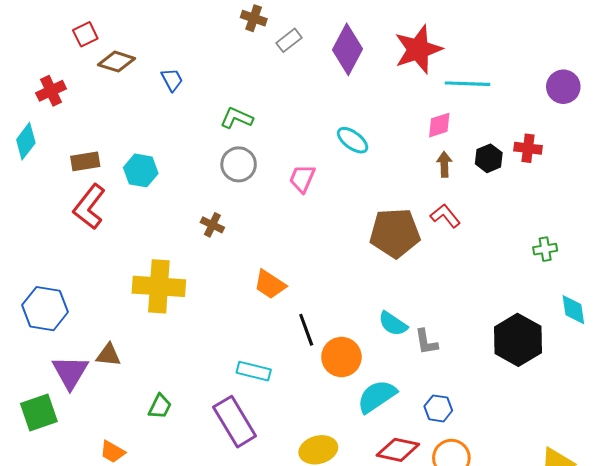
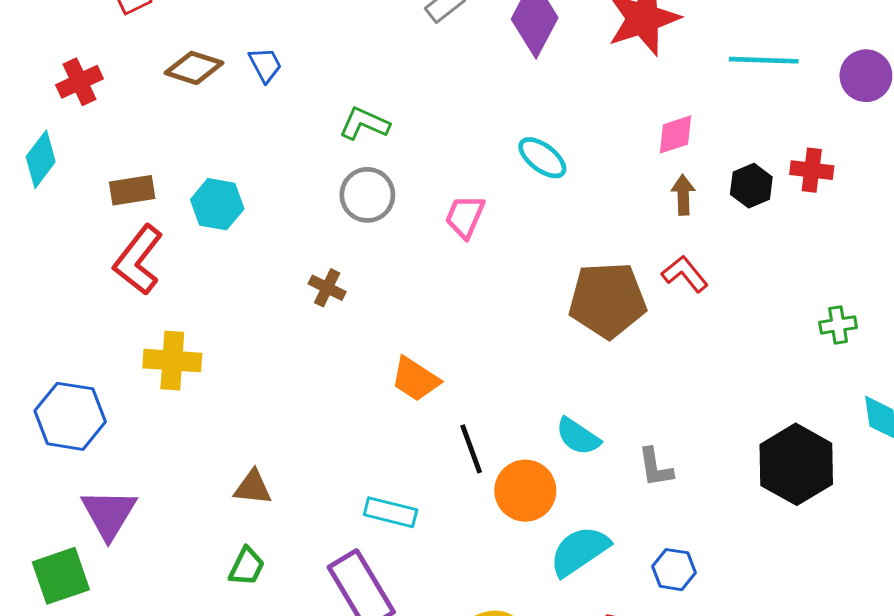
brown diamond: (117, 62) -> (194, 68), moved
cyan line: (468, 84) -> (764, 60), moved
yellow cross: (159, 286) -> (172, 361), moved, size x0.7
cyan semicircle: (393, 324) -> (578, 436), moved
brown triangle: (108, 355) -> (253, 488), moved

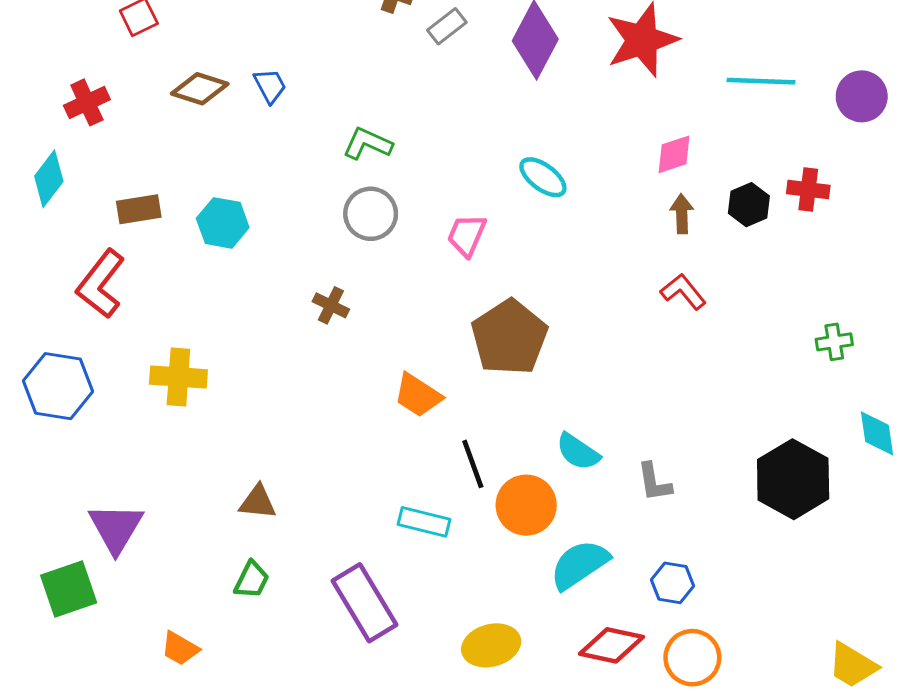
red L-shape: (138, 260) -> (101, 284), moved
brown pentagon: (607, 300) -> (509, 337), moved, turned -30
blue hexagon: (70, 416) -> (58, 386), moved
cyan rectangle: (391, 512) -> (424, 522), moved

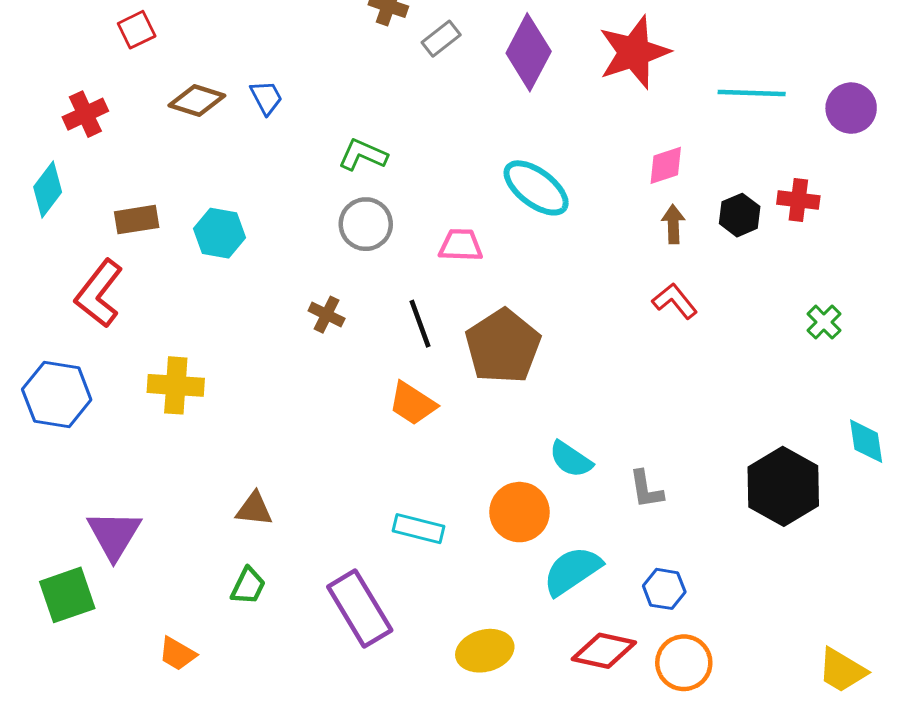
cyan ellipse: (543, 177) -> (536, 188), size x1.4
pink trapezoid: (467, 235) -> (461, 245), turned 69
green cross: (834, 342) -> (824, 322), moved, turned -36
black line: (473, 464) -> (420, 324), moved

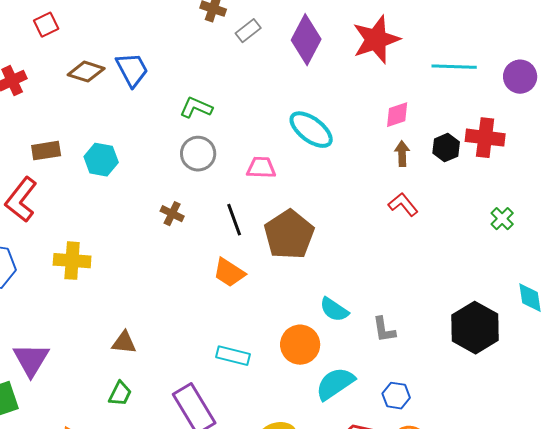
blue trapezoid: (266, 97) -> (132, 70), size x1.5
red cross: (798, 200) -> (485, 138), size x1.4

